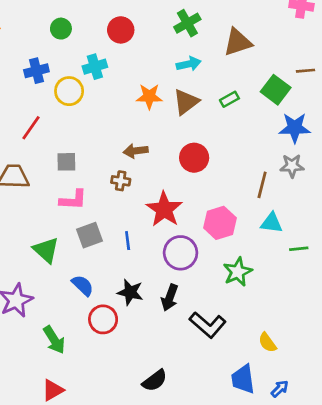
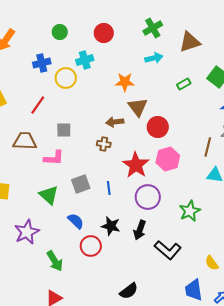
brown triangle: (186, 102) -> (138, 107), moved, turned -30
pink L-shape: (73, 200) -> (54, 158), moved
pink hexagon: (220, 223) -> (168, 159), moved

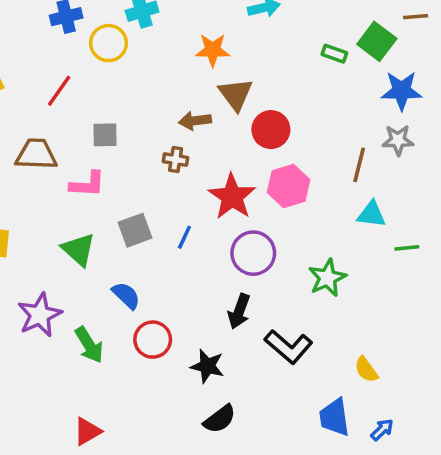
green rectangle: (184, 84) -> (334, 54), moved, turned 48
blue line: (109, 188) -> (184, 237), turned 32
black star: (111, 226) -> (207, 366), moved
green arrow: (55, 261) -> (89, 345), moved

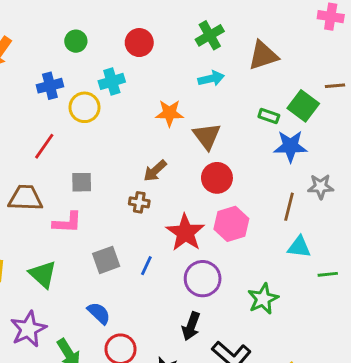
blue star: (402, 91) -> (290, 146), moved
brown triangle: (236, 94) -> (207, 136), moved
brown arrow: (195, 121) -> (155, 171), turned -35
green triangle: (79, 250) -> (43, 274), moved

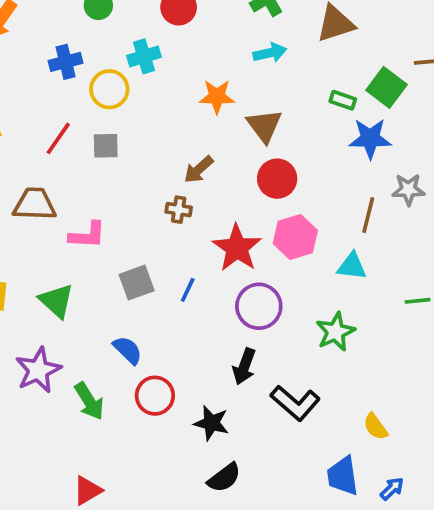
gray square: (82, 182) -> (106, 146), moved
cyan triangle: (299, 247) -> (352, 266), moved

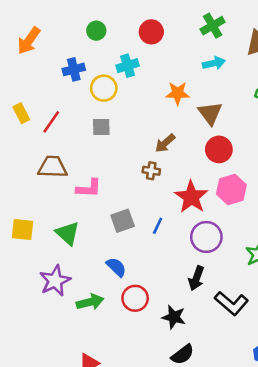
red line: (58, 138) -> (51, 122), moved
green arrow: (89, 401) -> (90, 302), turned -72

